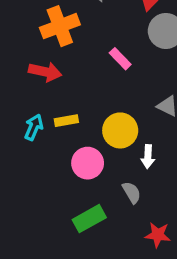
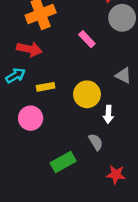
cyan arrow: (34, 127) -> (15, 75), moved, turned 36
pink circle: (88, 163) -> (31, 118), moved

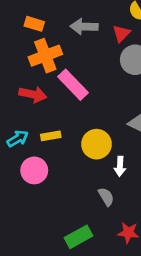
pink rectangle: (87, 39) -> (73, 85), moved, size x1.6
cyan arrow: (15, 75) -> (18, 139), moved
green rectangle: (63, 162) -> (78, 237), moved

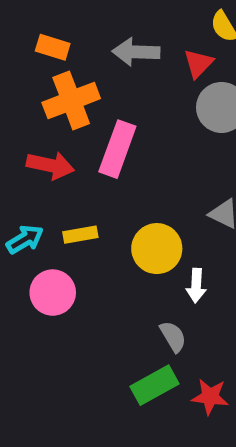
pink rectangle: (73, 85) -> (117, 149), turned 64
green rectangle: (78, 237) -> (154, 385), moved

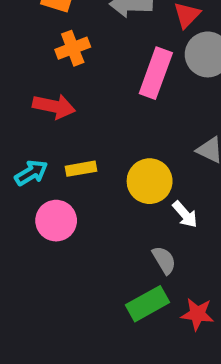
orange cross: (71, 101) -> (73, 48), size x0.7
pink rectangle: (117, 149) -> (156, 73), moved
white arrow: (196, 286) -> (185, 214), turned -44

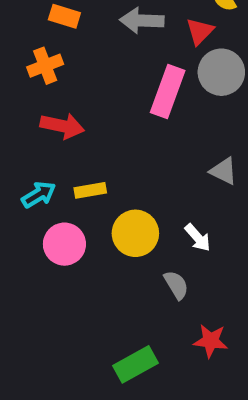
orange cross: (73, 48) -> (45, 66), moved
yellow circle: (150, 181) -> (135, 233), moved
green rectangle: (147, 304) -> (135, 364), moved

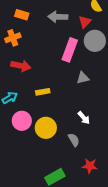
gray triangle: (224, 171) -> (83, 78), moved, turned -40
yellow rectangle: (90, 190) -> (43, 92), moved
yellow circle: (135, 233) -> (46, 128), moved

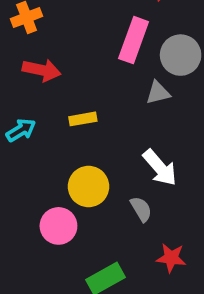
gray circle: (95, 41) -> (181, 55), moved
white arrow: (84, 118) -> (160, 168), size x1.5
pink circle: (22, 121) -> (58, 226), moved

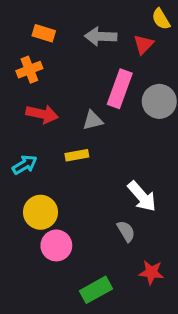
gray triangle: (158, 93) -> (93, 120), moved
yellow circle: (89, 187) -> (41, 212), moved

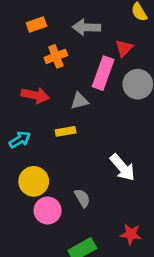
orange rectangle: (44, 33) -> (36, 25), turned -36
red triangle: (143, 44) -> (124, 48), moved
orange cross: (29, 70) -> (56, 56), moved
gray semicircle: (126, 231) -> (82, 198), moved

